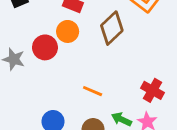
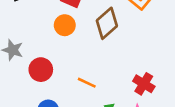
red circle: (45, 47) -> (41, 70), moved

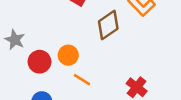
orange circle: (65, 25) -> (68, 55), moved

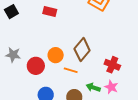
brown diamond: (108, 25) -> (82, 50), moved

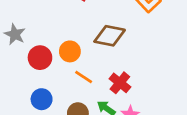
brown diamond: (82, 50) -> (110, 36), moved, turned 45
red cross: (112, 65) -> (120, 83), moved

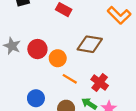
red circle: (40, 58) -> (37, 49), moved

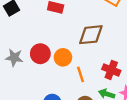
orange line: (70, 79) -> (81, 74), turned 56

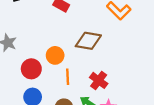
red circle: (40, 54) -> (31, 69), moved

